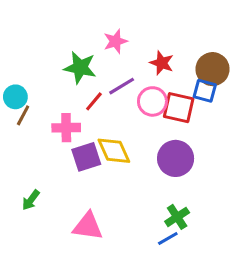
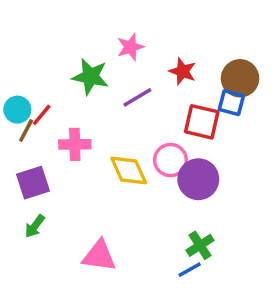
red line: (94, 101) -> (42, 115), moved
pink circle: (152, 101) -> (170, 160), moved
purple square: (86, 157) -> (33, 183), moved

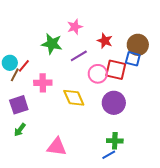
pink circle: (170, 160) -> (98, 74), moved
green cross: (200, 245) -> (115, 141), turned 35

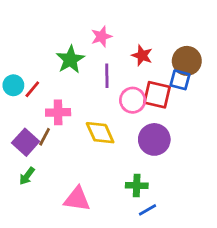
green star: (52, 44) -> (70, 60), turned 30
purple line: (79, 56) -> (107, 76), turned -60
brown line: (15, 75) -> (45, 137), moved
purple square: (19, 105) -> (26, 142), turned -30
green cross: (115, 141) -> (137, 186), moved

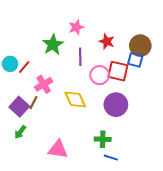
pink cross: (58, 112) -> (44, 84), turned -30
blue line: (148, 210) -> (111, 158), turned 48

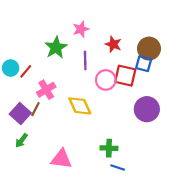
purple circle: (116, 105) -> (147, 109), moved

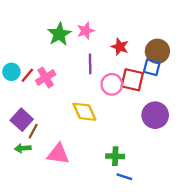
green star: (56, 48) -> (59, 34), moved
pink cross: (46, 90) -> (46, 78), moved
brown line: (35, 109) -> (33, 131), moved
green arrow: (21, 141) -> (23, 148), turned 48
pink triangle: (61, 159) -> (58, 154), moved

